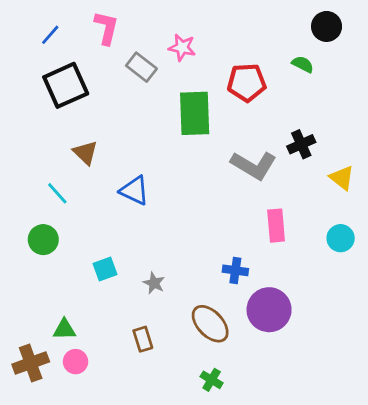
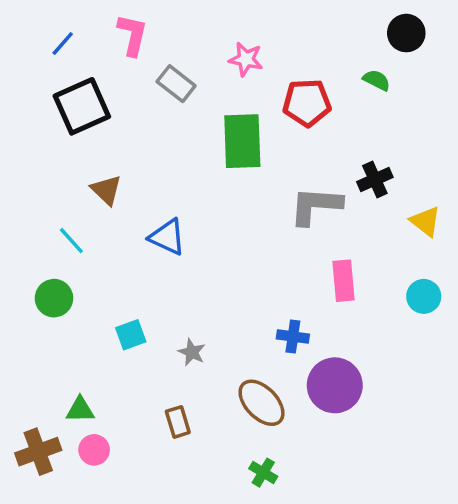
pink star: (182, 47) -> (246, 59), moved
gray L-shape: (254, 165) -> (316, 206), turned 153

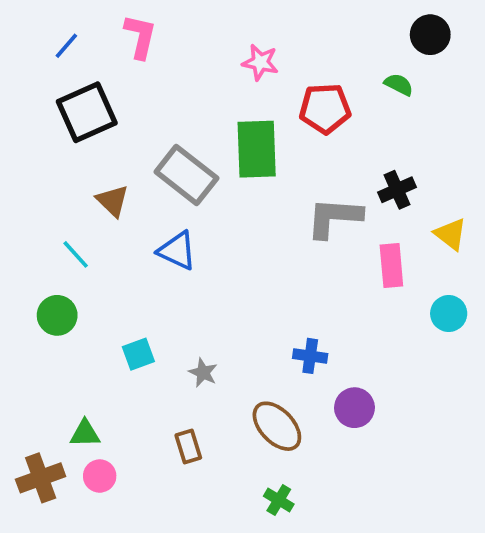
gray rectangle: (176, 84) -> (186, 175), moved, size x1.5
pink rectangle: (343, 281) -> (391, 265), moved
purple circle: (335, 385) -> (354, 408), size x0.7

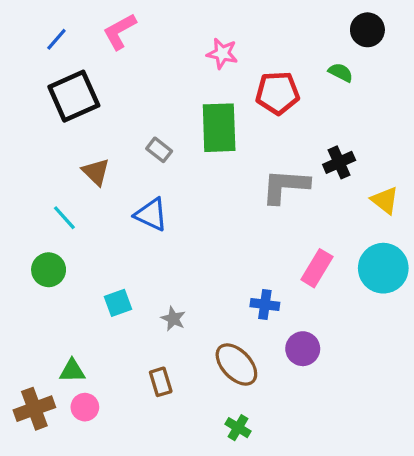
pink L-shape: (140, 36) -> (120, 31), turned -132
gray rectangle: (186, 175) -> (159, 150), size x0.5
pink rectangle: (391, 265) -> (317, 268), moved, turned 36
cyan circle: (449, 314) -> (383, 268), size x1.6

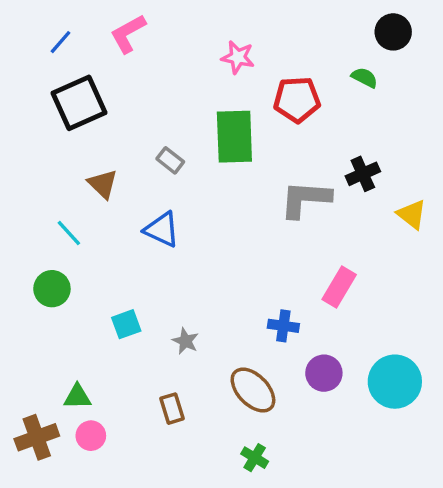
cyan circle: (383, 268) -> (395, 382), moved

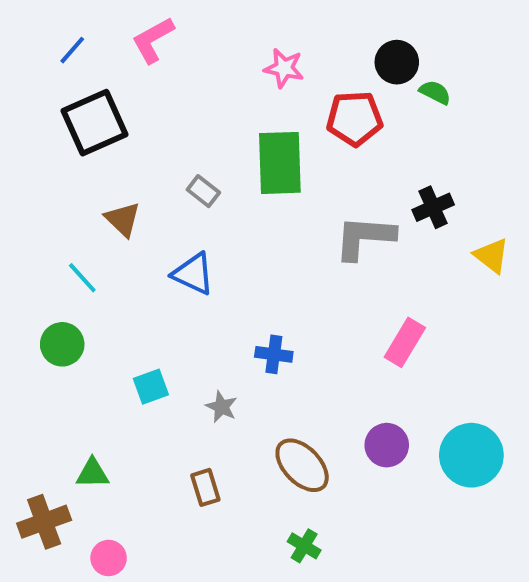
black circle: (393, 32) -> (397, 62), moved
blue cross: (283, 326) -> (274, 354), moved
pink circle: (91, 436) -> (109, 558), moved

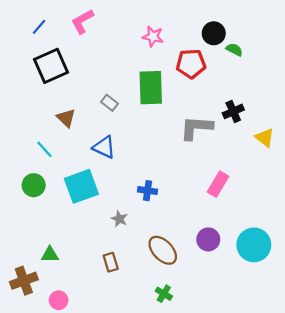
cyan square: (151, 387) -> (81, 186), moved, size x1.8

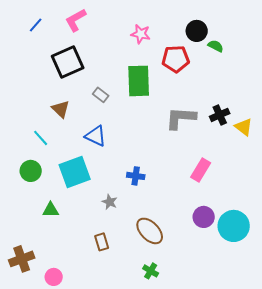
black square: (51, 66) -> (68, 62), moved
black cross: (233, 111) -> (220, 115), moved
purple circle: (208, 239) -> (204, 217), moved
green triangle: (50, 255) -> (51, 210), moved

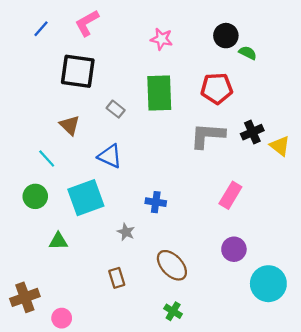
red pentagon: (176, 59) -> (217, 88), moved
black square: (68, 62) -> (78, 71), turned 32
cyan circle: (234, 226) -> (268, 284), moved

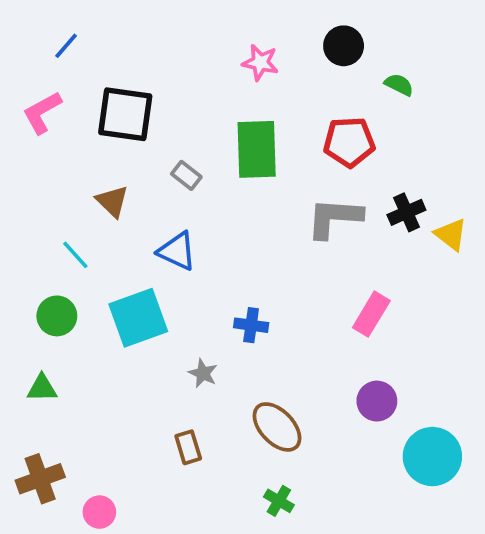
pink L-shape: (87, 23) -> (42, 112), moved
black circle: (226, 36) -> (344, 46), moved
green triangle: (58, 241) -> (42, 388), moved

